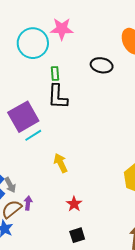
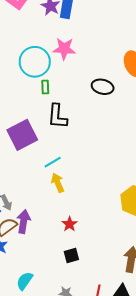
green rectangle: (55, 74) -> (45, 87), moved
cyan line: (33, 135) -> (53, 162), moved
purple arrow: (28, 203) -> (24, 221), size x1.6

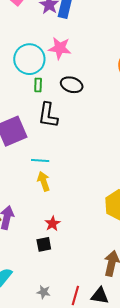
black ellipse: (103, 87) -> (72, 85), moved
cyan line: (53, 162) -> (40, 160), turned 30
black square: (71, 255) -> (44, 244), moved

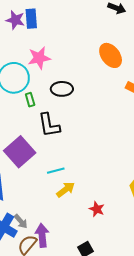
yellow arrow: (44, 181) -> (66, 189), turned 90
red star: (52, 224) -> (97, 209), moved

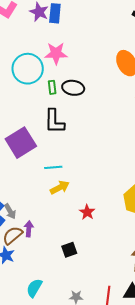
green rectangle: (30, 100) -> (52, 87), moved
purple arrow: (42, 235) -> (29, 229), size x0.7

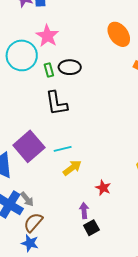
pink star: (56, 53) -> (47, 36), turned -30
purple square: (21, 143) -> (29, 146), moved
purple arrow: (29, 229) -> (84, 211), moved

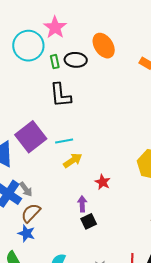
orange ellipse: (119, 34) -> (104, 46), moved

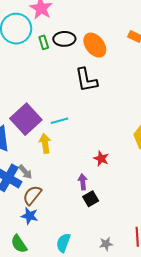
orange ellipse: (104, 46) -> (95, 45), moved
black L-shape: (60, 95) -> (86, 80), moved
yellow arrow: (73, 160) -> (45, 143), moved, turned -60

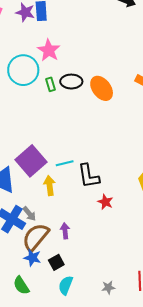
black L-shape: (86, 80) -> (89, 176), moved
purple arrow: (83, 182) -> (65, 231), moved
brown semicircle: (32, 195) -> (36, 237), size x1.4
black square: (91, 199) -> (56, 262), moved

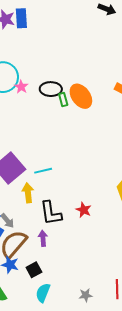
pink star: (49, 50) -> (21, 87), moved, size x0.6
green rectangle: (51, 84) -> (63, 100), moved
black L-shape: (89, 176) -> (51, 213), moved

